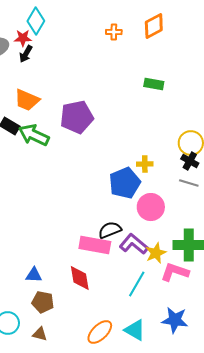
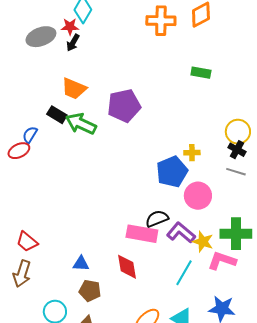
orange cross: (114, 32) -> (161, 21), size x1.8
yellow star: (156, 253) -> (203, 242), turned -30

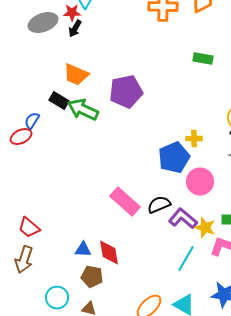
pink rectangle: (142, 234) -> (125, 202), moved, turned 32
red diamond: (127, 267) -> (109, 253), moved

